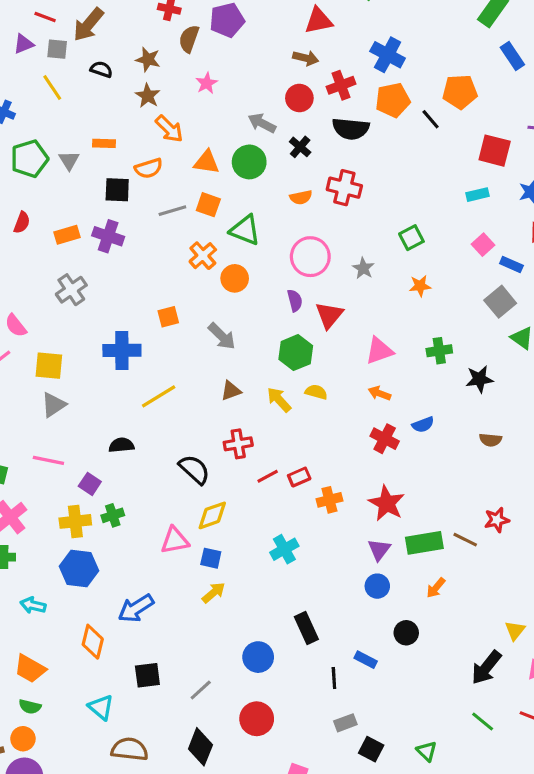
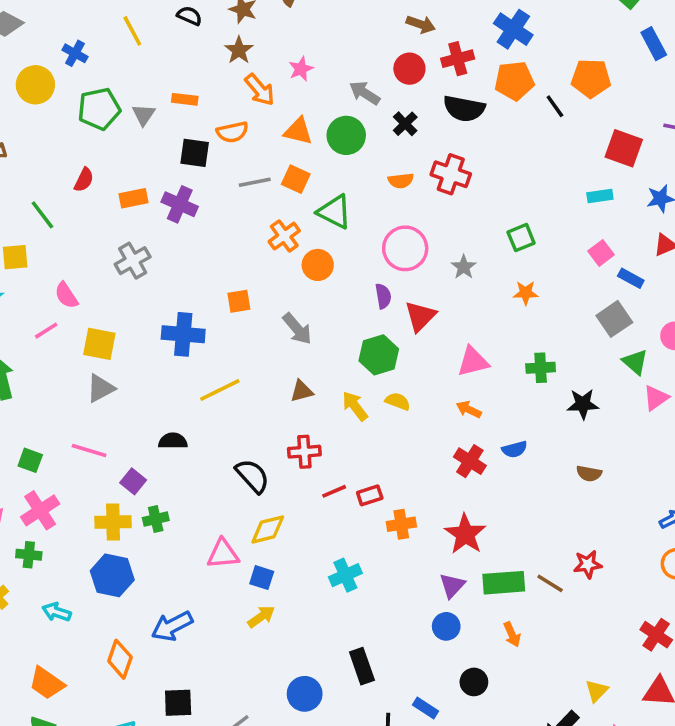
pink star: (207, 83) -> (301, 69), moved
orange arrow: (436, 588) -> (512, 634), turned -70

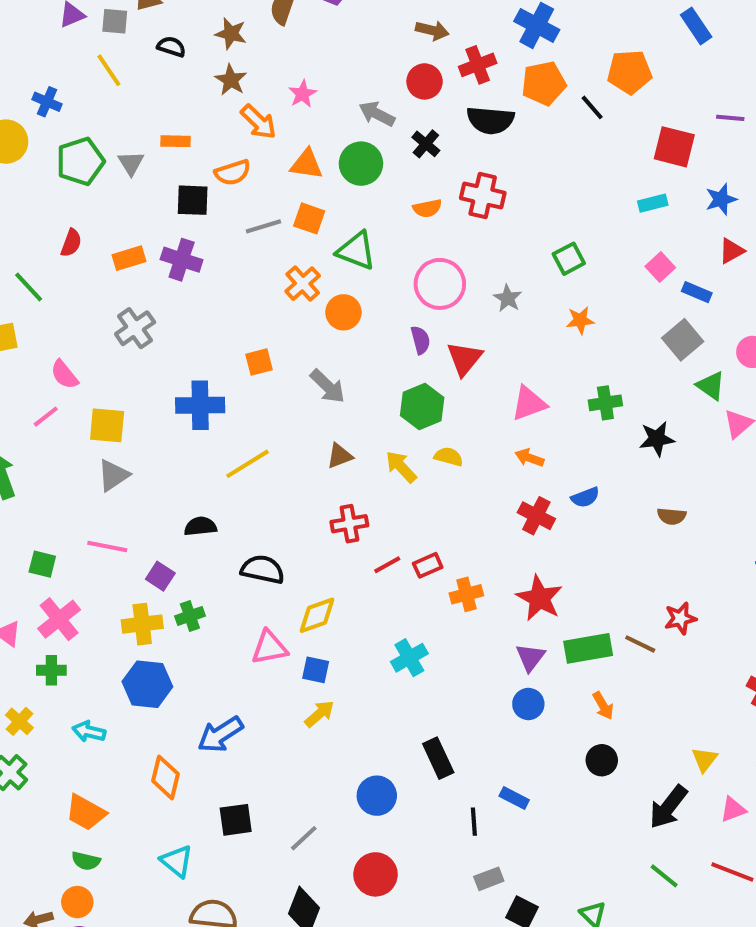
black semicircle: (252, 476) -> (263, 569), moved, turned -30
black circle: (474, 682) -> (602, 760), moved

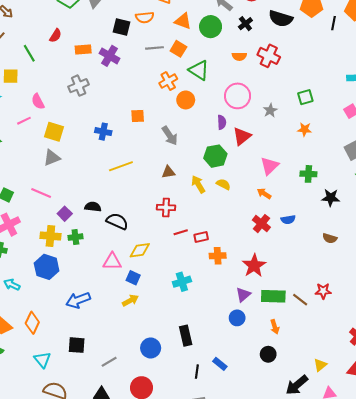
black line: (592, 107) -> (334, 23), turned 40
pink triangle: (529, 403) -> (270, 166), turned -36
blue cross: (200, 405) -> (103, 132), size x0.7
black semicircle: (200, 526) -> (93, 207), moved
orange diamond: (165, 777) -> (32, 323), moved

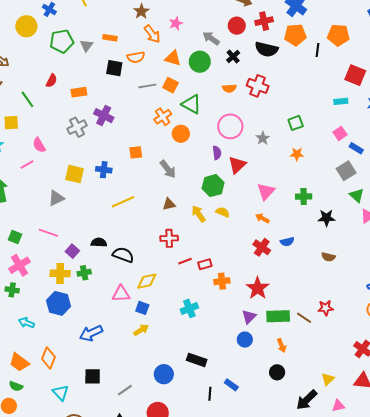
purple cross: (110, 56) -> (104, 116), moved
yellow square: (54, 132) -> (74, 174), moved
black rectangle: (186, 336) -> (197, 360), turned -54

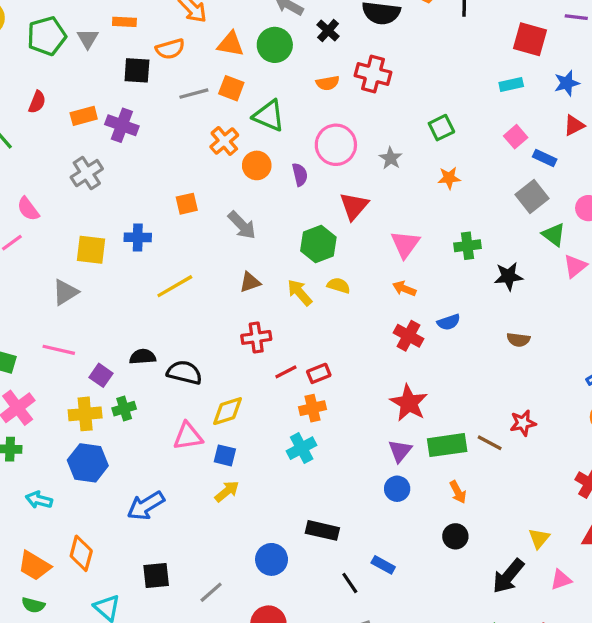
purple cross: (104, 116) -> (122, 125), moved
purple semicircle: (217, 153) -> (300, 175), moved
orange cross: (222, 281) -> (312, 408), moved
black line: (210, 394) -> (350, 583), turned -32

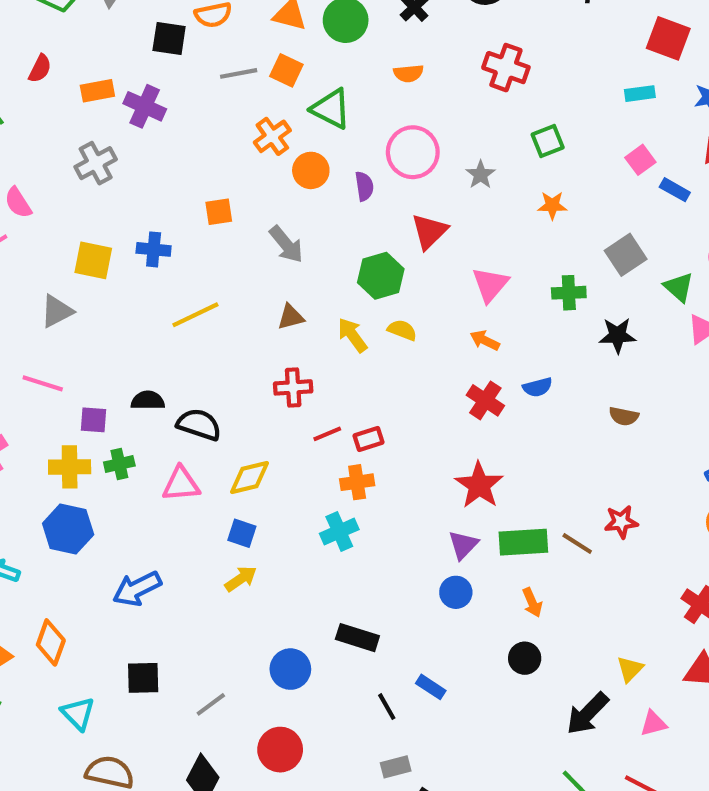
red cross: (373, 74) -> (506, 68), moved
gray square: (532, 196) -> (626, 255), moved
purple square: (101, 375) -> (94, 420), turned -35
pink triangle: (188, 436) -> (181, 484), moved

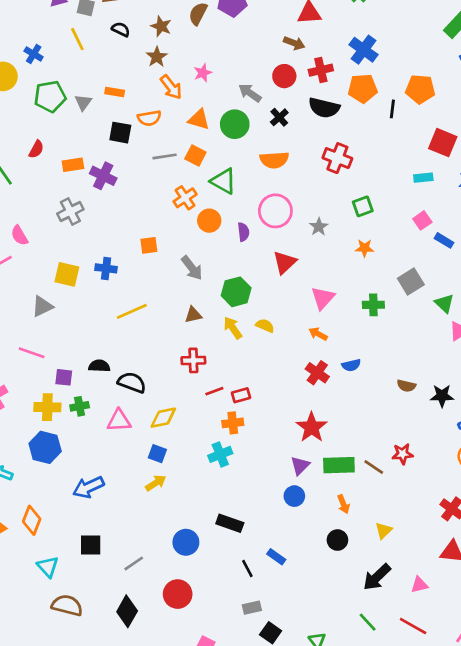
orange semicircle: (408, 73) -> (274, 160), size x1.5
green hexagon: (381, 276) -> (236, 292), moved
black star: (617, 335) -> (442, 396), moved
yellow triangle: (630, 669) -> (384, 531), moved

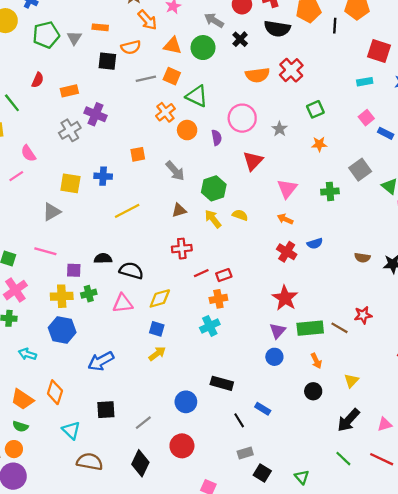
red cross: (337, 158) -> (291, 70), turned 30
orange semicircle: (274, 160) -> (257, 75), moved
purple cross: (103, 176) -> (96, 114), moved

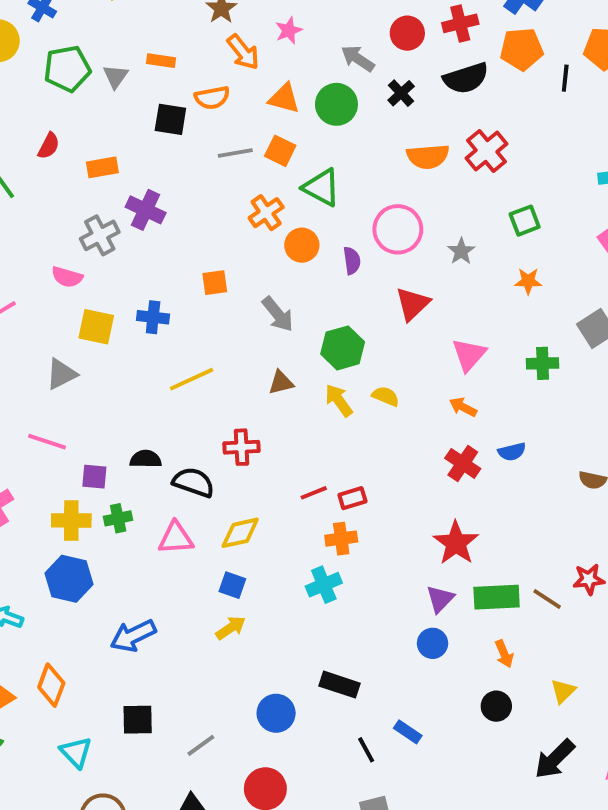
black semicircle: (277, 29) -> (466, 78), turned -30
pink semicircle: (28, 153) -> (67, 277), moved, turned -42
red cross: (182, 249) -> (242, 447), moved

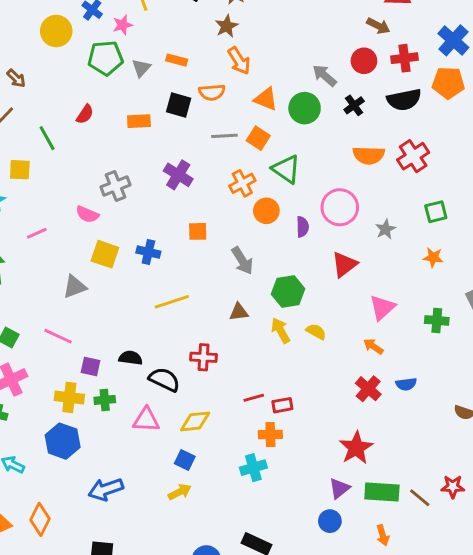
pink star: (289, 30) -> (123, 25), moved
orange rectangle: (102, 167) -> (139, 121), moved
purple cross: (146, 210) -> (178, 175), moved

